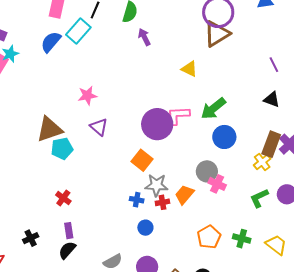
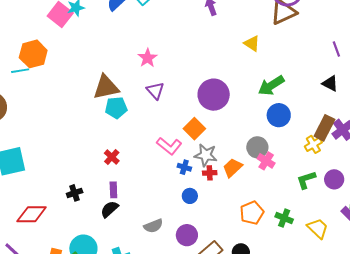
pink star: (87, 95) -> (148, 58), turned -30
pink L-shape: (178, 115) -> (169, 146), moved, turned -145

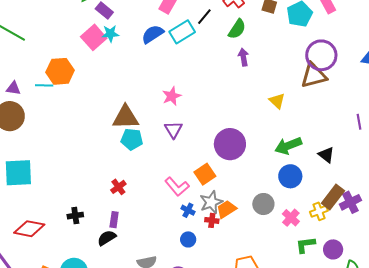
black triangle: (330, 83) -> (326, 155), moved
gray star: (206, 155) -> (211, 202), turned 30
pink cross: (266, 161) -> (291, 218), moved
orange trapezoid: (232, 168) -> (226, 209), moved

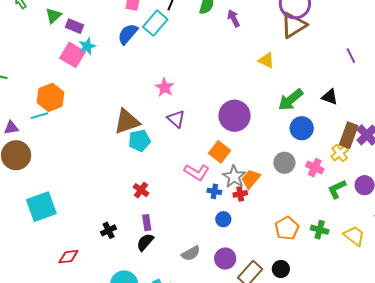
purple arrow: (243, 57) -> (234, 18), moved
red diamond: (29, 229) -> (68, 257), size x0.7

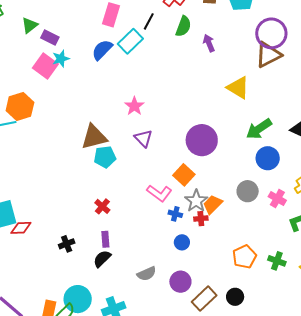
yellow triangle: (266, 60) -> (238, 88), size x1.4
red diamond: (68, 257) -> (21, 228), moved

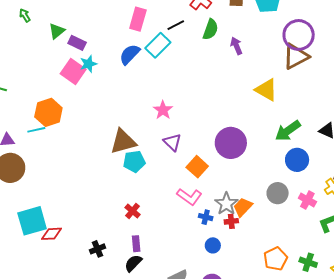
black line: (149, 21) -> (176, 25), turned 36
orange square: (184, 175) -> (197, 167), moved

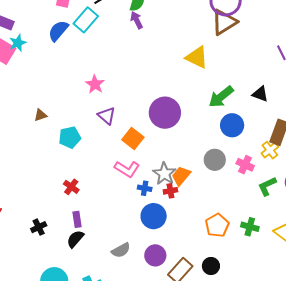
purple arrow: (236, 46) -> (137, 20), moved
brown triangle: (123, 142) -> (40, 115), moved, size x0.5
blue circle: (213, 245) -> (154, 216), size x1.6

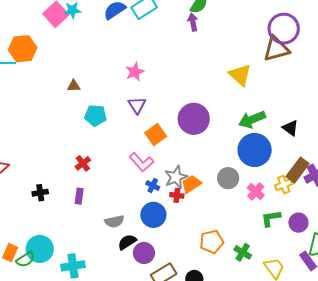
blue circle: (232, 125) -> (255, 150), size x1.4
black semicircle: (75, 239) -> (127, 242), moved
gray semicircle: (121, 250) -> (114, 221), moved

